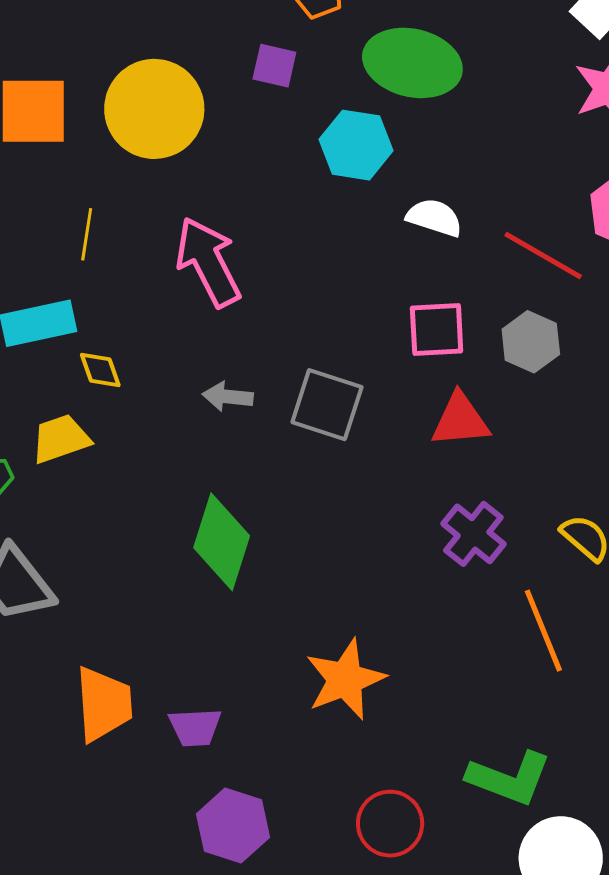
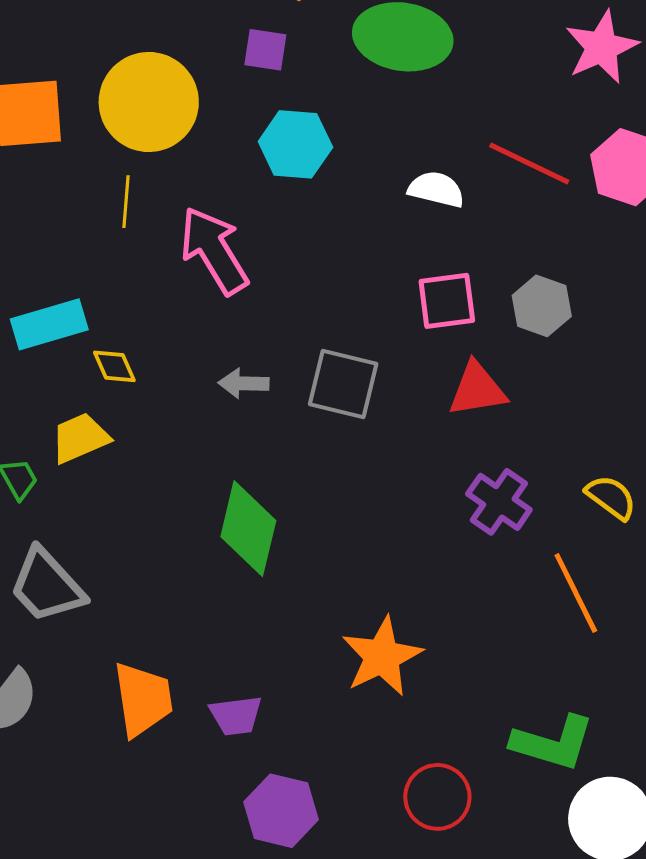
cyan hexagon: (356, 145) -> (295, 144), moved
yellow line: (87, 234) -> (126, 202), moved
red line: (543, 255) -> (529, 163), moved

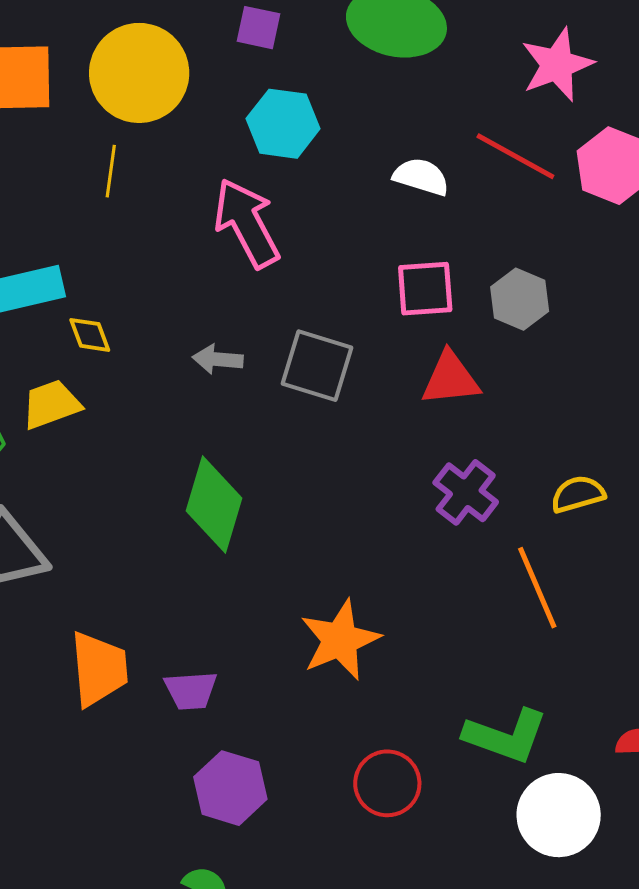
pink star: (602, 47) -> (557, 65), moved
pink arrow: (214, 251) -> (247, 223), moved
yellow semicircle: (611, 497) -> (578, 494), turned -56

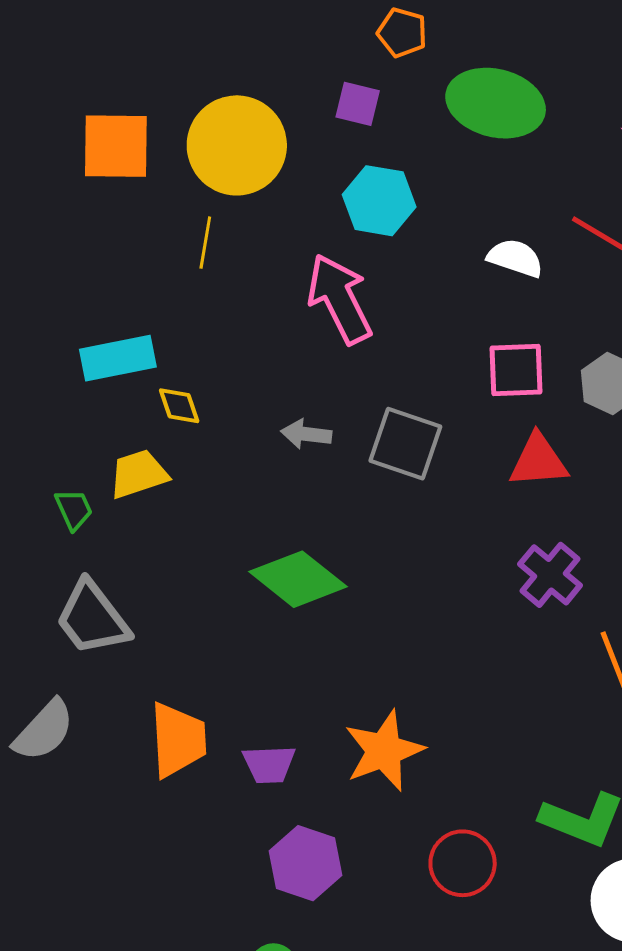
green diamond: (214, 504) -> (298, 579), turned -70
orange star: (340, 640) -> (384, 751), moved

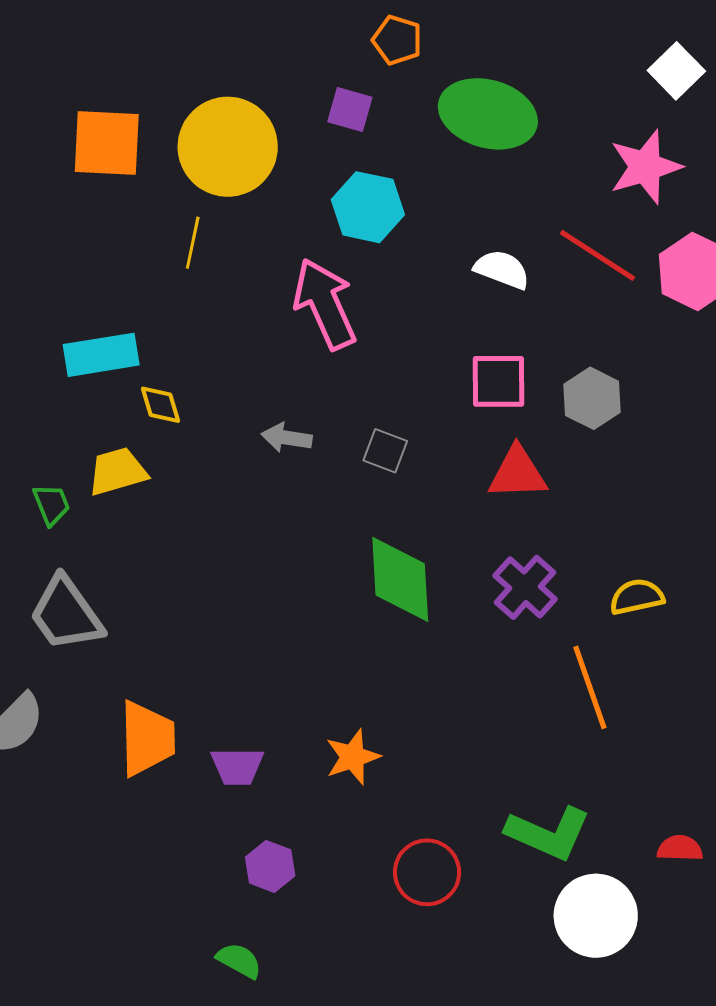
gray square: (405, 444) -> (385, 451), size x0.6
green diamond: (298, 579) -> (400, 579), moved, turned 46
orange star: (384, 751) -> (353, 757), size x0.7
purple hexagon: (306, 863) -> (270, 866), size x0.7

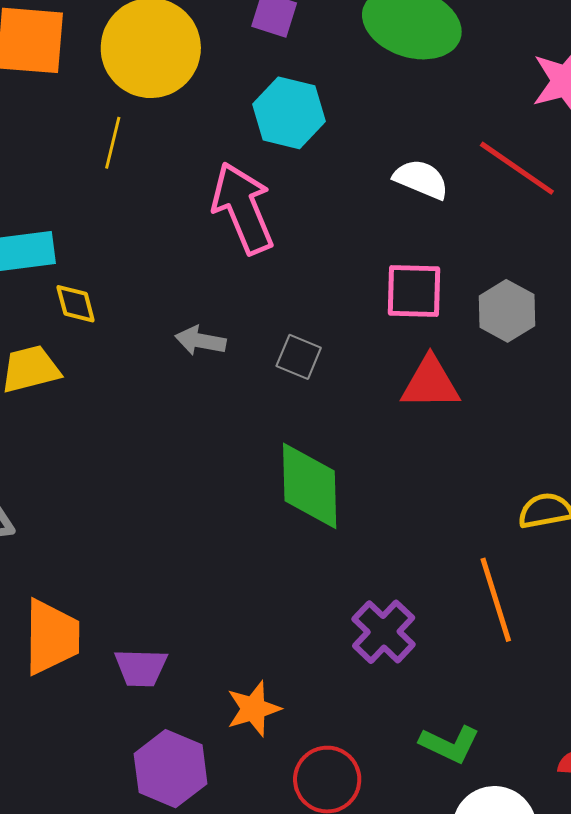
purple cross: (525, 587) -> (384, 632), moved
orange star: (353, 757) -> (253, 709), moved
green L-shape: (548, 833) -> (450, 744), size x0.7
purple hexagon: (270, 866) -> (171, 769), size x1.5

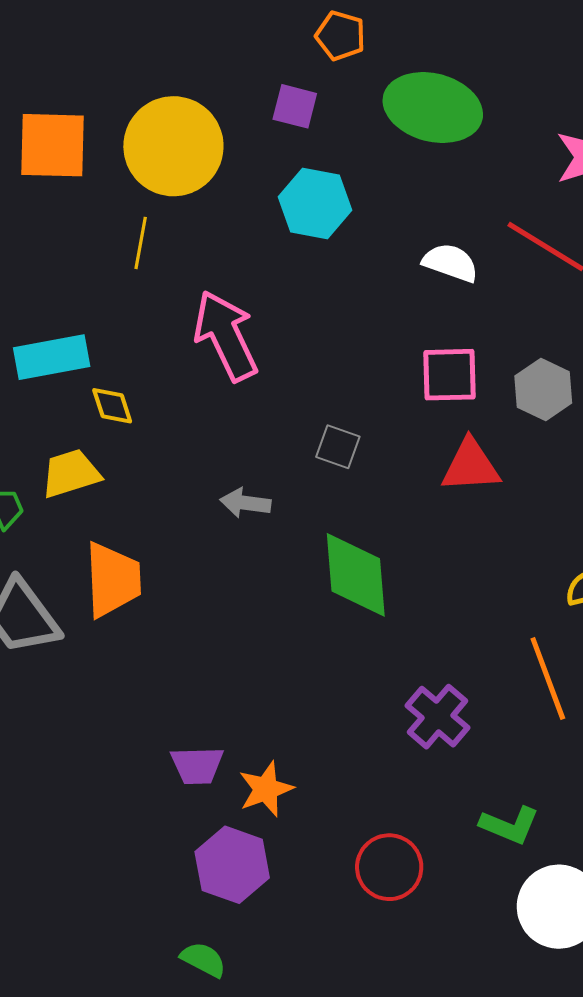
pink arrow: (243, 208) -> (226, 336), moved
gray arrow: (200, 341) -> (245, 503), moved
orange trapezoid: (52, 637) -> (113, 580), moved
orange star: (253, 709) -> (266, 789), moved

